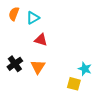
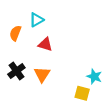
orange semicircle: (14, 14) -> (15, 33), moved

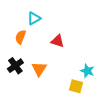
orange semicircle: (15, 33) -> (21, 37), moved
red triangle: (45, 44) -> (58, 41), moved

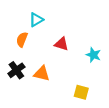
orange triangle: (39, 69) -> (42, 74), turned -49
cyan star: (87, 71) -> (93, 55), moved

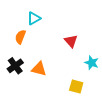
red triangle: (61, 44) -> (71, 41), moved, turned 32
cyan star: (93, 55) -> (92, 63), moved

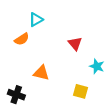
orange semicircle: (20, 37) -> (22, 39), turned -144
black cross: (15, 66) -> (16, 95), moved, turned -35

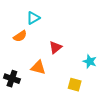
red triangle: (75, 44) -> (55, 47), moved, turned 32
black cross: (16, 95) -> (12, 79), moved

